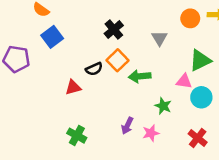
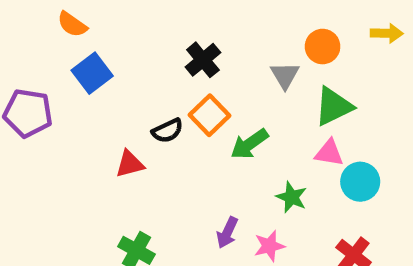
orange circle: (190, 18) -> (323, 47), moved
green triangle: (200, 60) -> (334, 106), moved
green arrow: (140, 76) -> (249, 144), turned -30

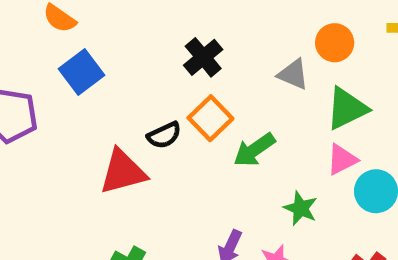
gray triangle: (285, 75) -> (293, 74), turned -36
pink triangle: (329, 153) -> (342, 160), turned -36
red triangle: (130, 164) -> (123, 172), size x1.5

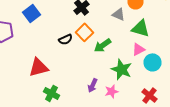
green triangle: (347, 108) -> (140, 28), turned 42
red triangle: (123, 172) -> (38, 67), moved
green star: (301, 208) -> (122, 69), size x1.5

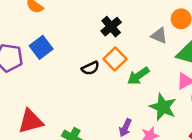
blue square: (32, 13) -> (41, 47), moved
red triangle: (38, 67) -> (31, 121), moved

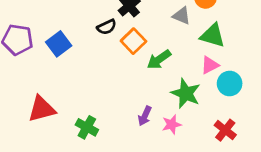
blue square: (41, 47) -> (59, 44), moved
black semicircle: (90, 68) -> (107, 27), moved

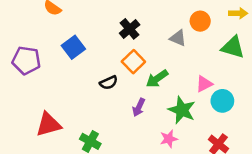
black semicircle: (107, 27) -> (109, 83), moved
green triangle: (213, 35) -> (233, 47), moved
blue square: (59, 44) -> (73, 47), moved
purple arrow: (145, 116) -> (139, 107), moved

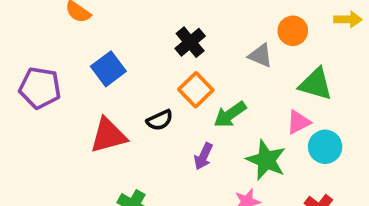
green triangle: (233, 47) -> (316, 84), moved
red triangle: (48, 124) -> (108, 135), moved

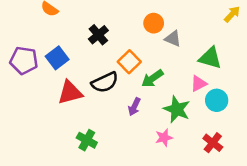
yellow arrow: (348, 19) -> (232, 14), turned -48
orange circle: (293, 31) -> (154, 23), moved
black cross: (190, 42) -> (98, 35), moved
blue square: (108, 69) -> (57, 58), moved
black semicircle: (160, 120) -> (105, 82), size x1.5

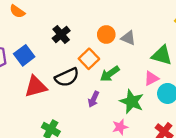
orange circle: (154, 23) -> (106, 35), moved

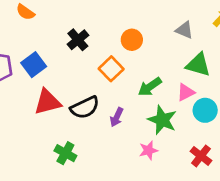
gray triangle: (128, 38) -> (184, 30), moved
green arrow: (110, 74) -> (150, 87), moved
black semicircle: (67, 77) -> (85, 108), moved

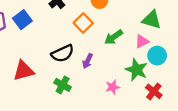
red triangle: (47, 102) -> (23, 71), moved
green star: (162, 120) -> (136, 70), moved
green cross: (65, 153) -> (63, 85), moved

